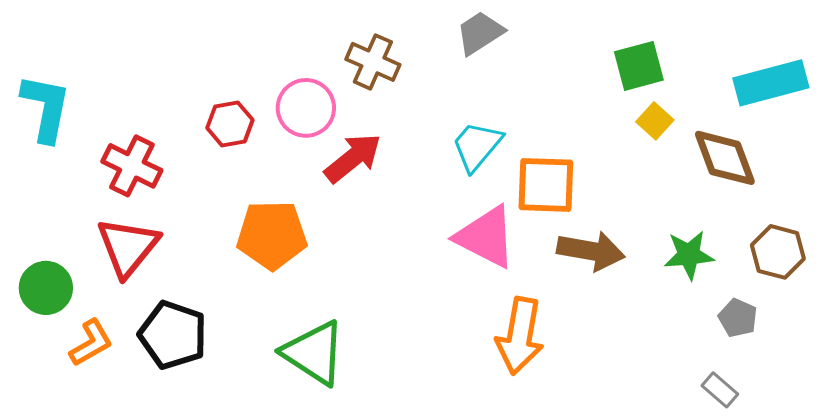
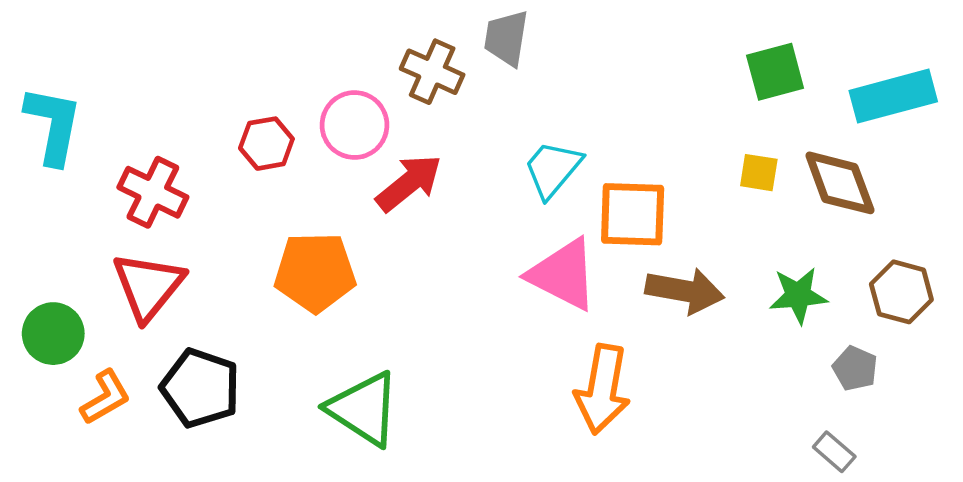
gray trapezoid: (480, 33) -> (506, 38), moved, turned -48
green square: (639, 66) -> (775, 72), moved
yellow square: (655, 121) -> (759, 173), moved, turned -33

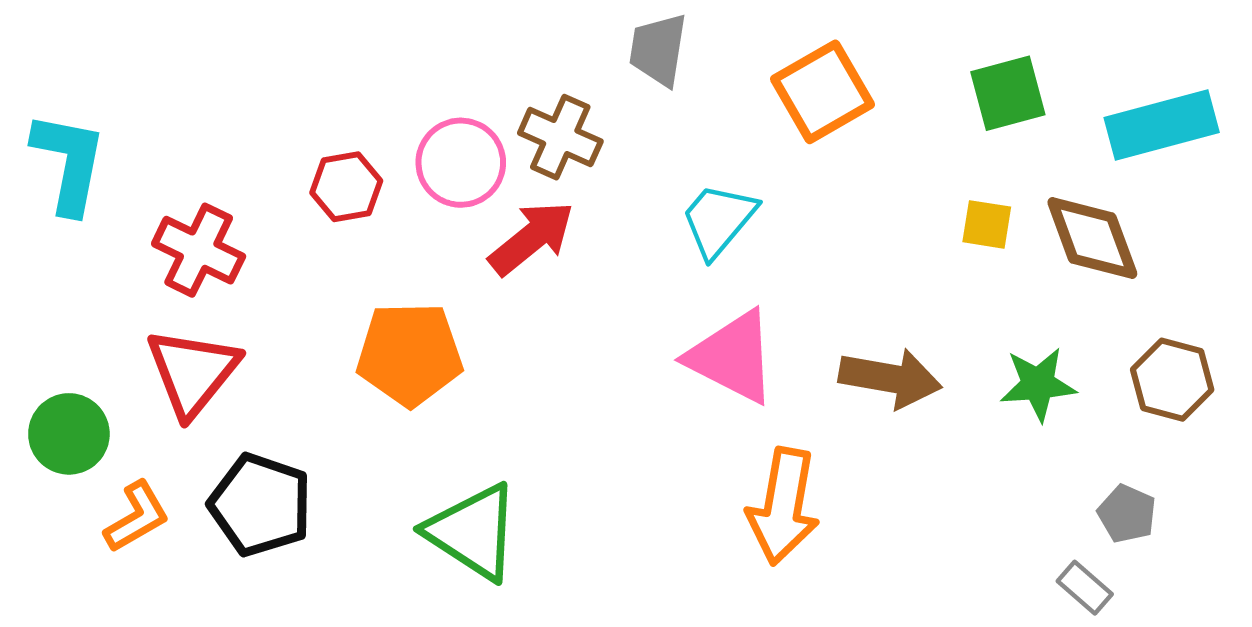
brown cross: (432, 72) -> (560, 137), moved
orange square: (633, 214) -> (822, 92), moved, turned -32
gray pentagon: (855, 368) -> (1127, 514), moved

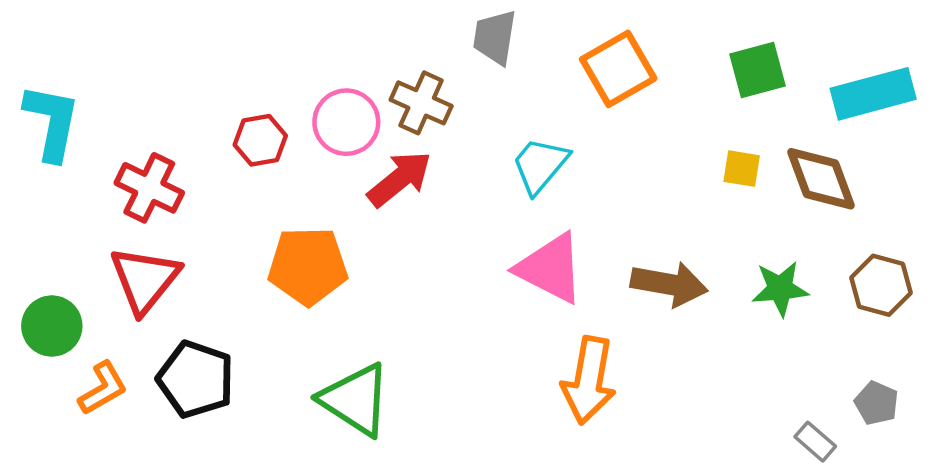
gray pentagon: (1127, 514) -> (876, 403), moved

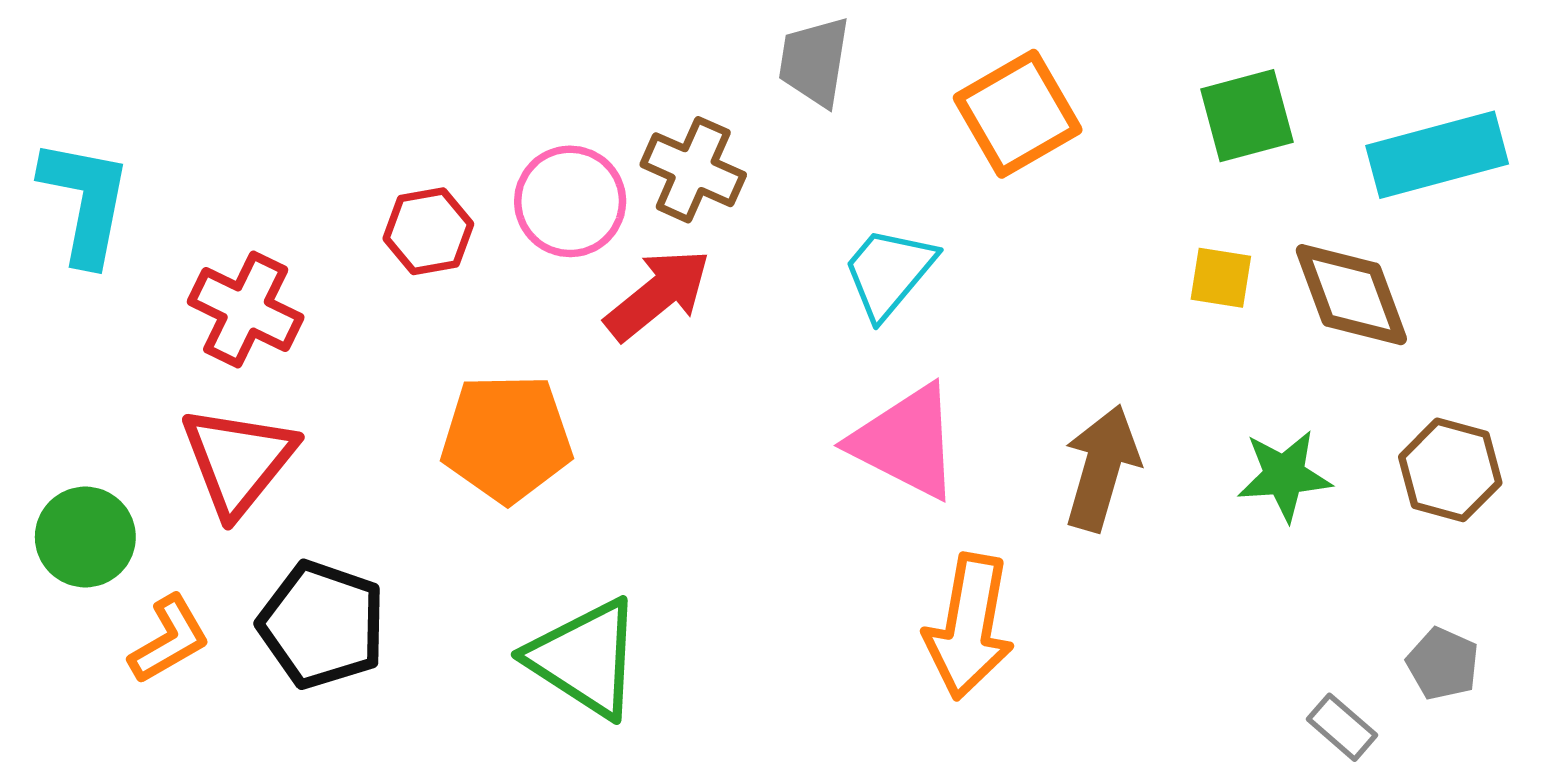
brown arrow: (669, 284) -> (1102, 468), turned -84

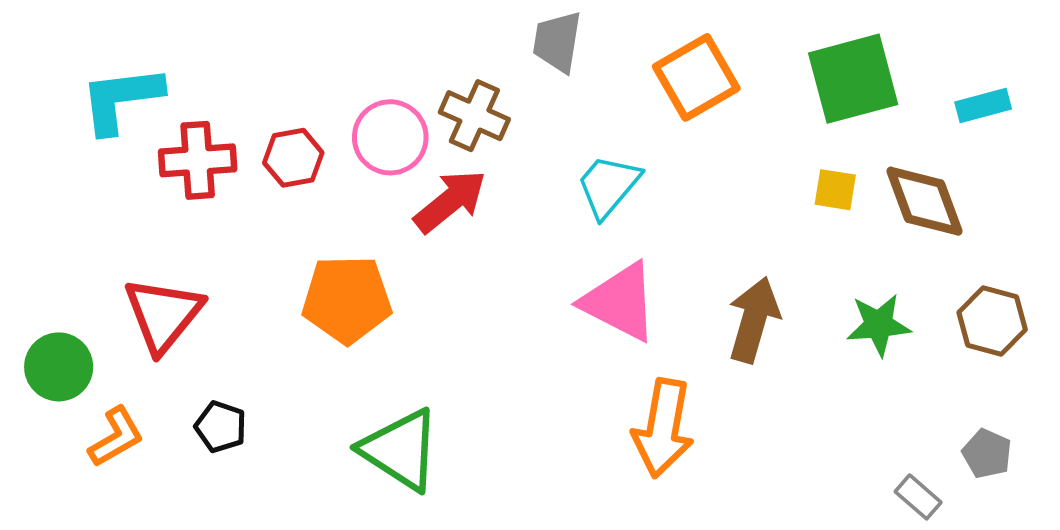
green square: (1247, 116) -> (853, 79), size x1.4
cyan rectangle: (1437, 155) -> (983, 105), size x0.6
cyan L-shape: (85, 201) -> (121, 99), moved, turned -108
red cross: (246, 310) -> (198, 160), moved, turned -30
black pentagon: (322, 625) -> (221, 427), size x0.6

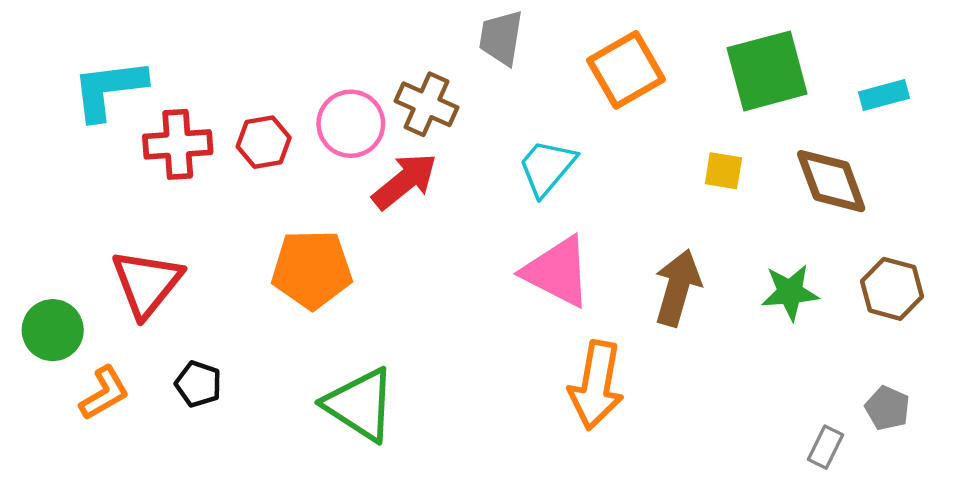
yellow square: (835, 190) -> (723, 171), moved
gray rectangle: (918, 497) -> (826, 447), turned 75

